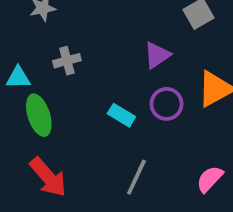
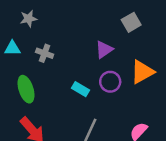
gray cross: (67, 61) -> (45, 53), turned 35
cyan triangle: (18, 78) -> (12, 48), moved

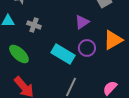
green ellipse: (26, 89) -> (19, 54), turned -30
cyan rectangle: (80, 89) -> (63, 54), size x1.6

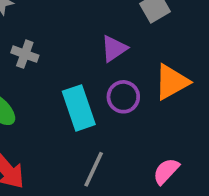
cyan rectangle: (63, 54) -> (79, 108), turned 40

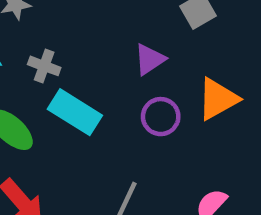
cyan rectangle: (79, 108) -> (75, 112), moved, turned -39

